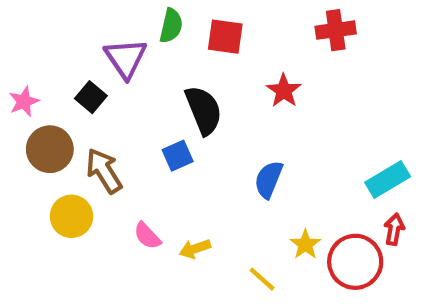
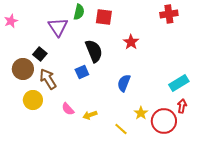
red cross: (336, 30) -> (169, 14), moved
black square: (91, 97) -> (40, 54), moved
pink star: (24, 102) -> (11, 21), moved

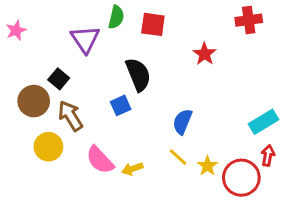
red star: (131, 42) -> (205, 54), moved
pink semicircle: (68, 109) -> (100, 160), size x1.5
yellow line: (121, 129) -> (178, 157), moved

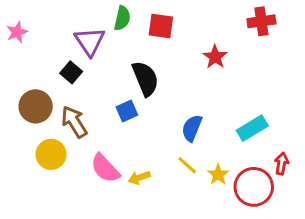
black square: (59, 79) -> (71, 72), moved
cyan rectangle: (263, 122) -> (252, 128), moved

